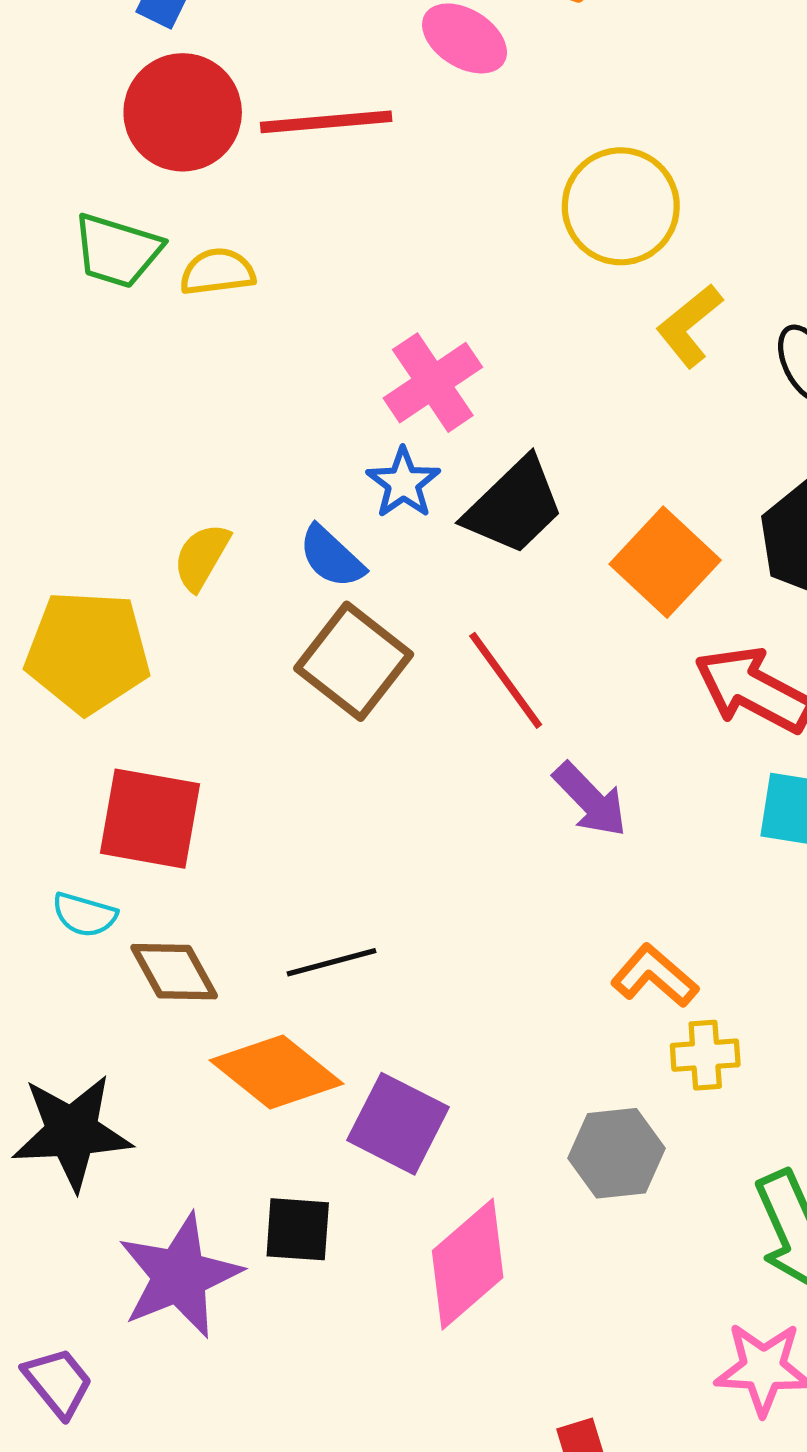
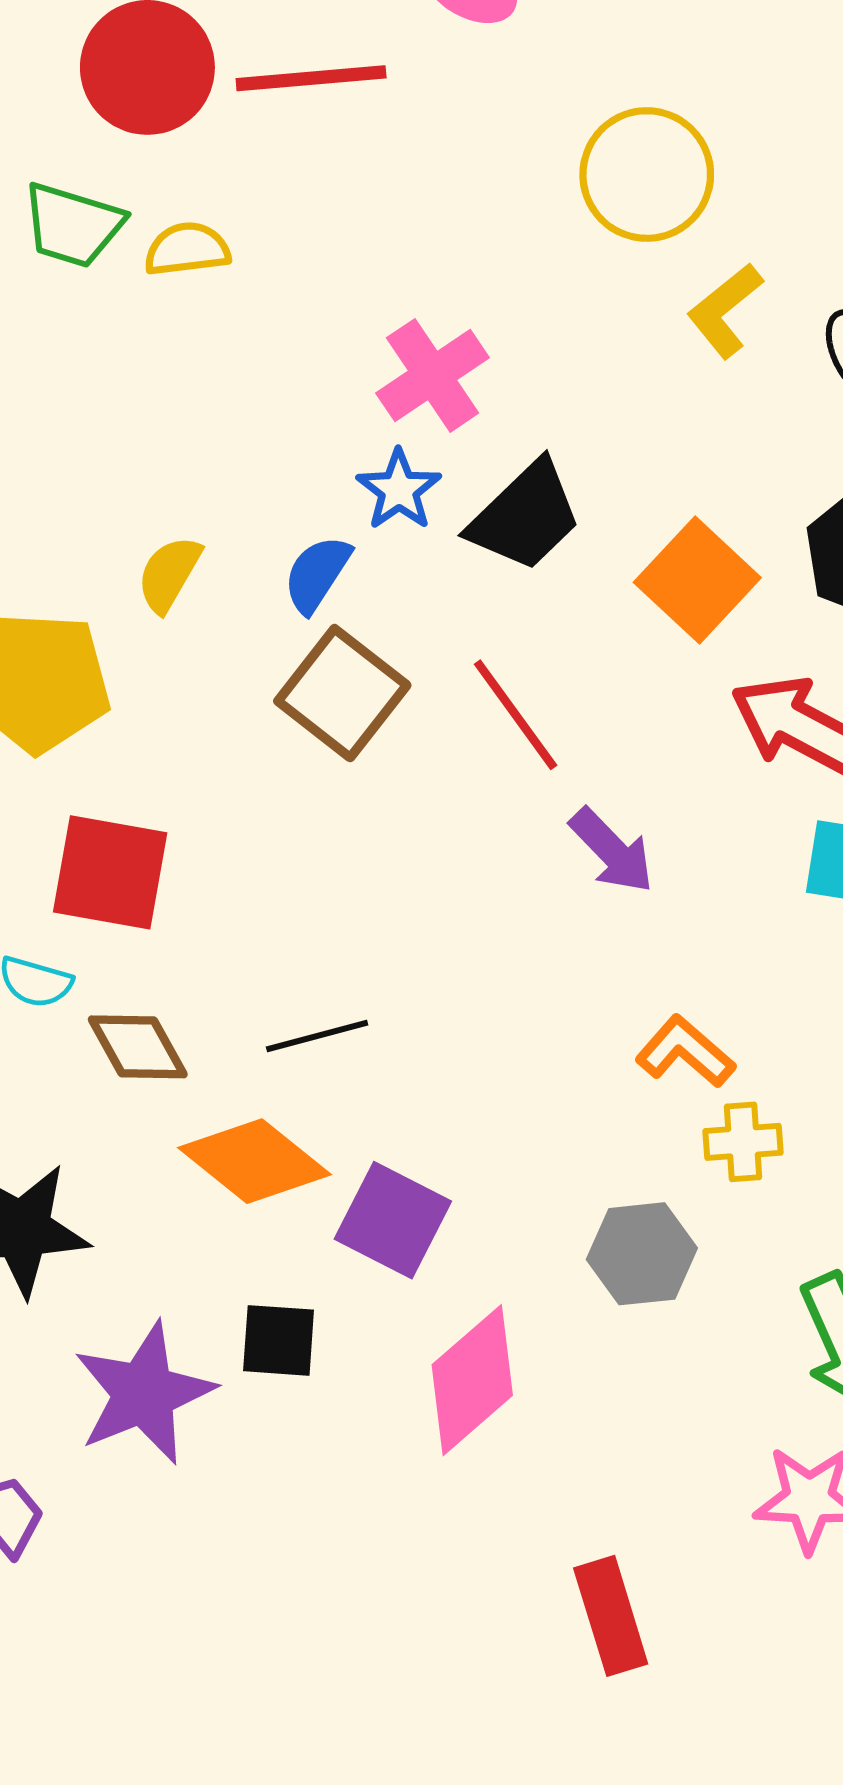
blue semicircle: (331, 557) -> (317, 574), turned 80

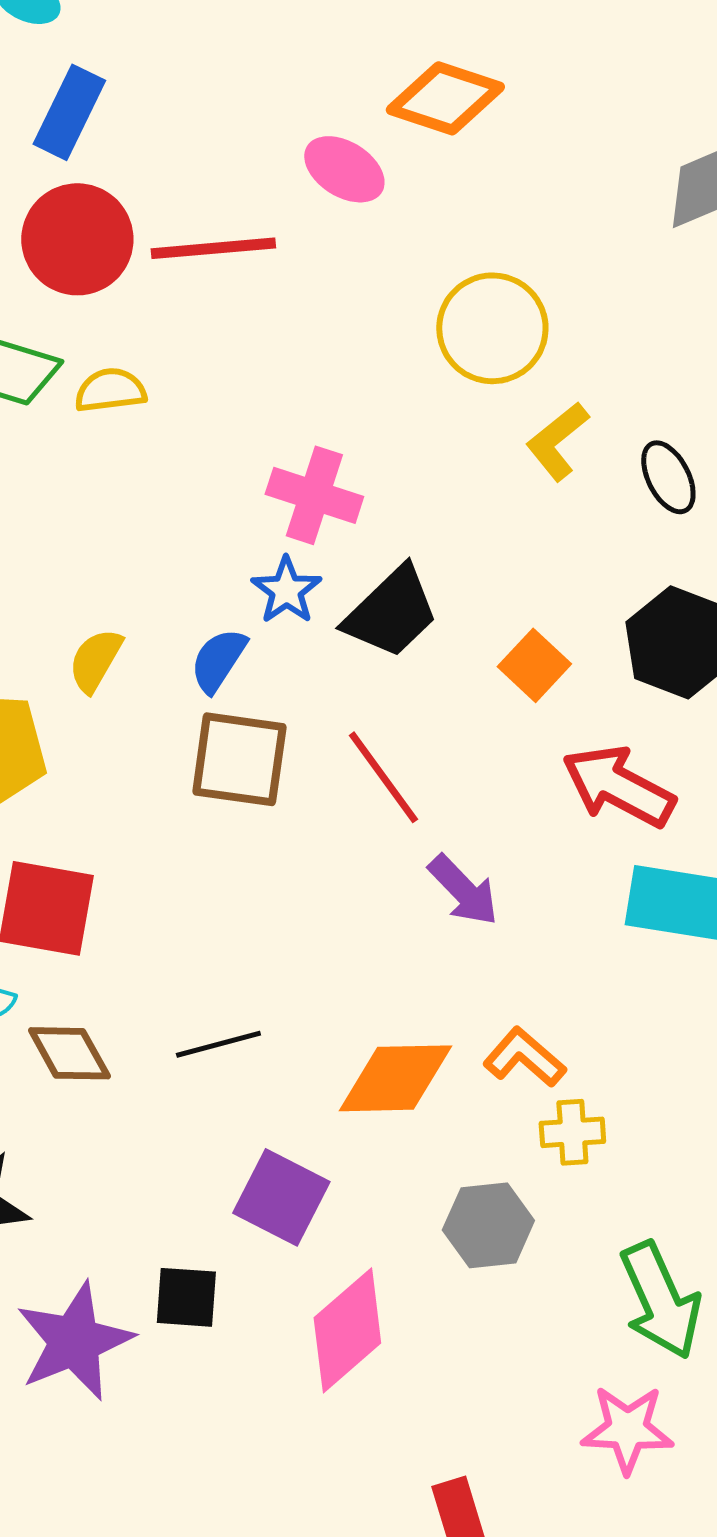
pink cross: (433, 375) -> (314, 495), turned -38
orange square: (697, 580) -> (534, 665), size x0.7
brown square: (342, 693) -> (239, 759), turned -30
orange diamond: (254, 1161) -> (395, 1078), moved, turned -40

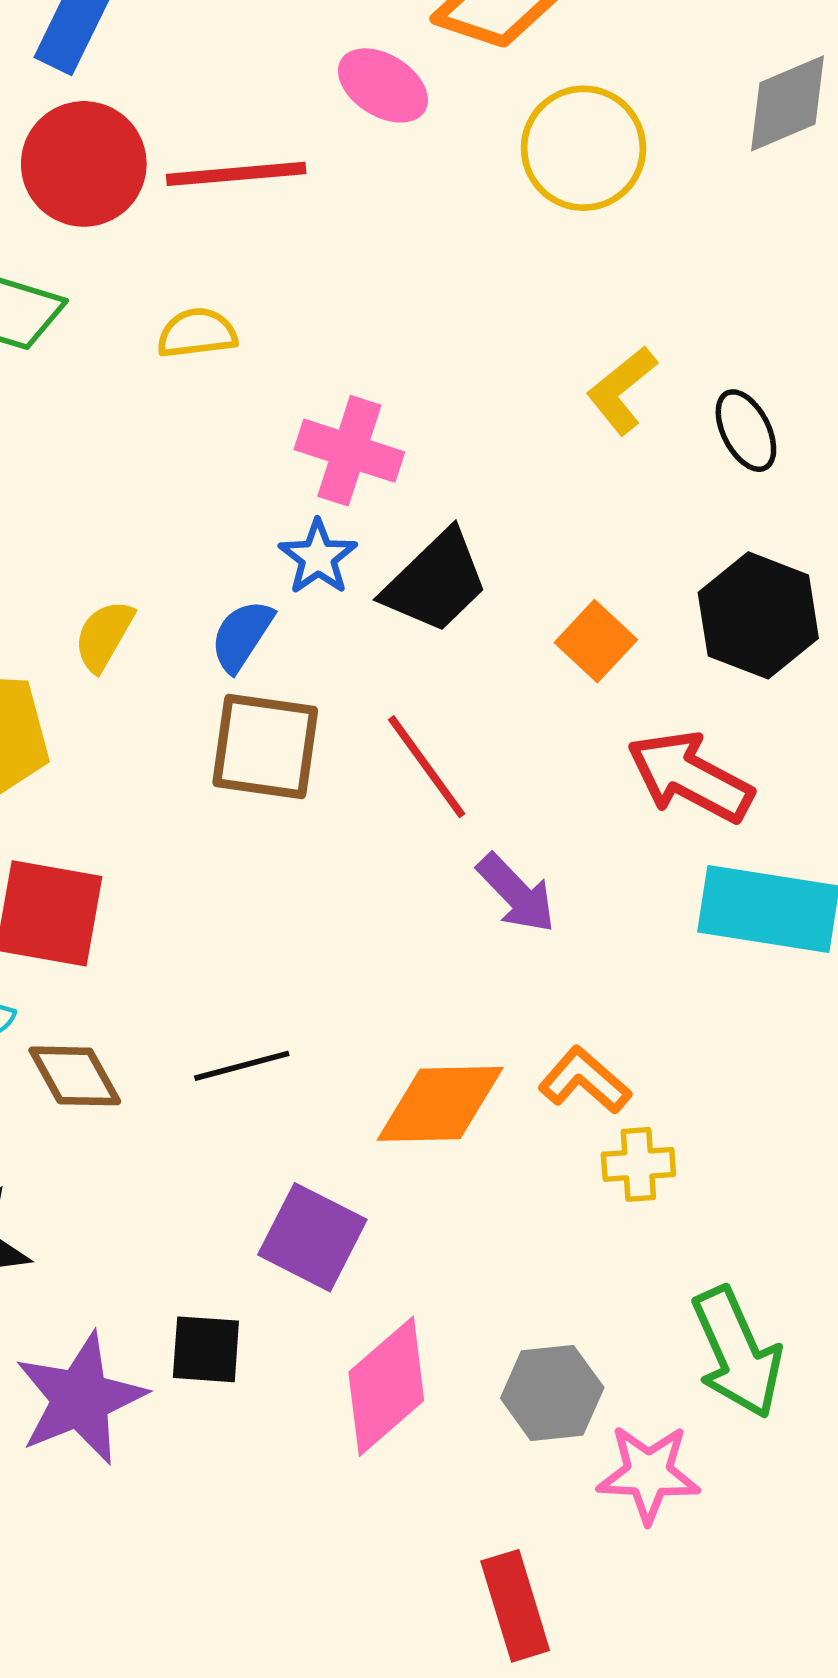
yellow circle: (492, 328) -> (584, 148), moved
yellow semicircle: (110, 390) -> (197, 333), moved
gray hexagon: (488, 1225) -> (552, 1393), moved
pink star: (627, 1429) -> (648, 1474), moved

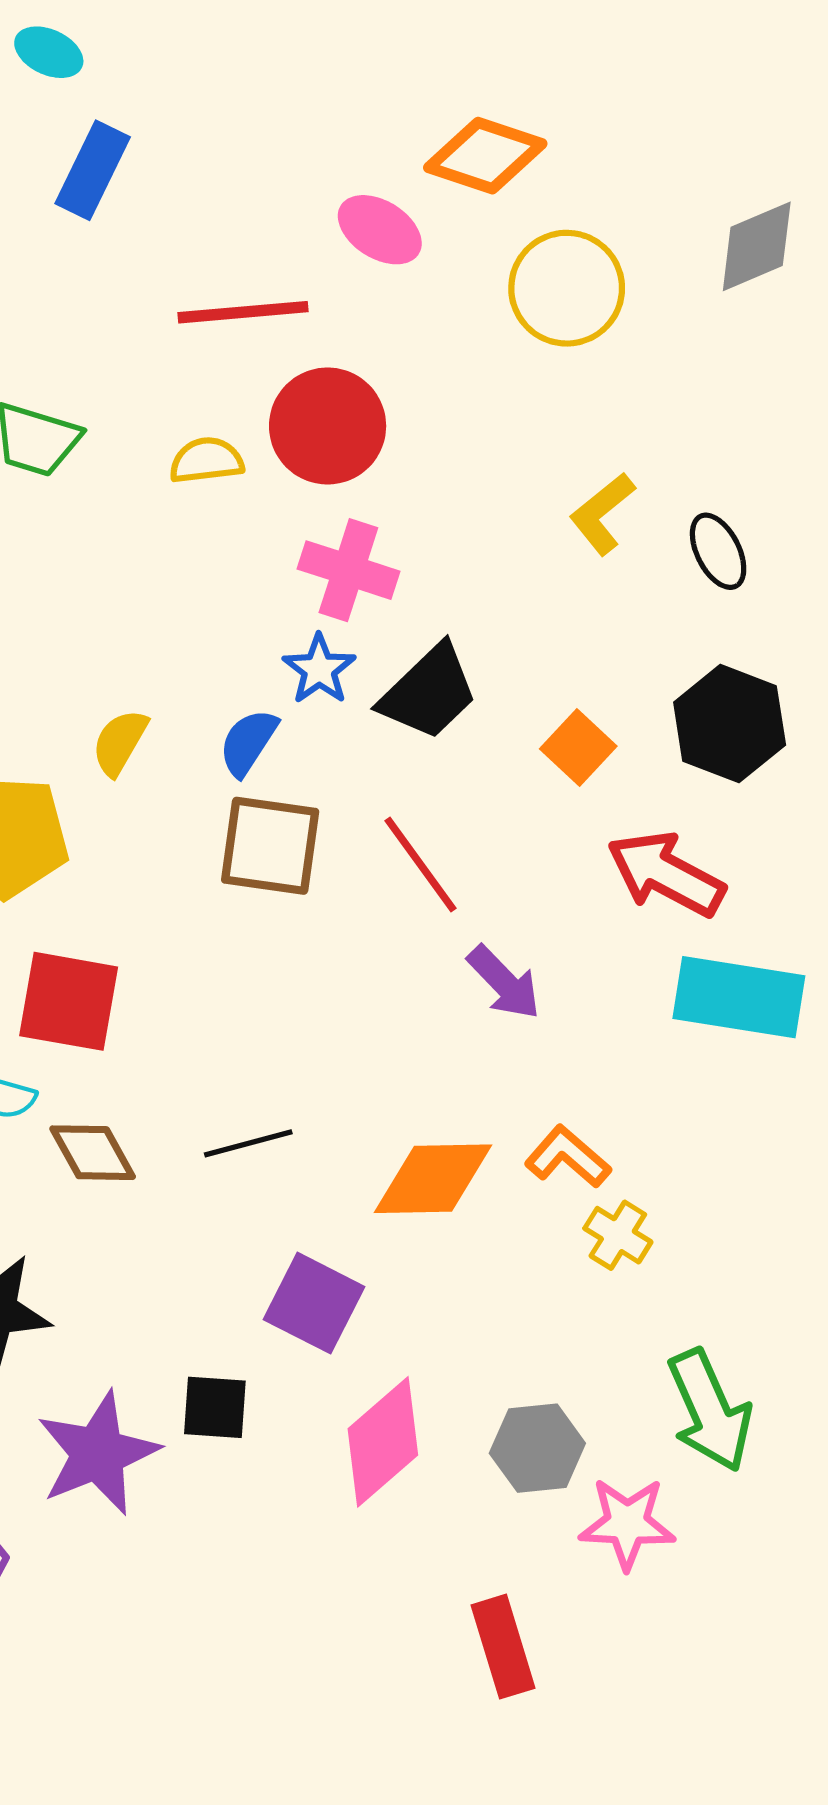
red circle: (84, 164) -> (328, 426), moved
yellow cross: (638, 1164) -> (618, 1235), turned 36

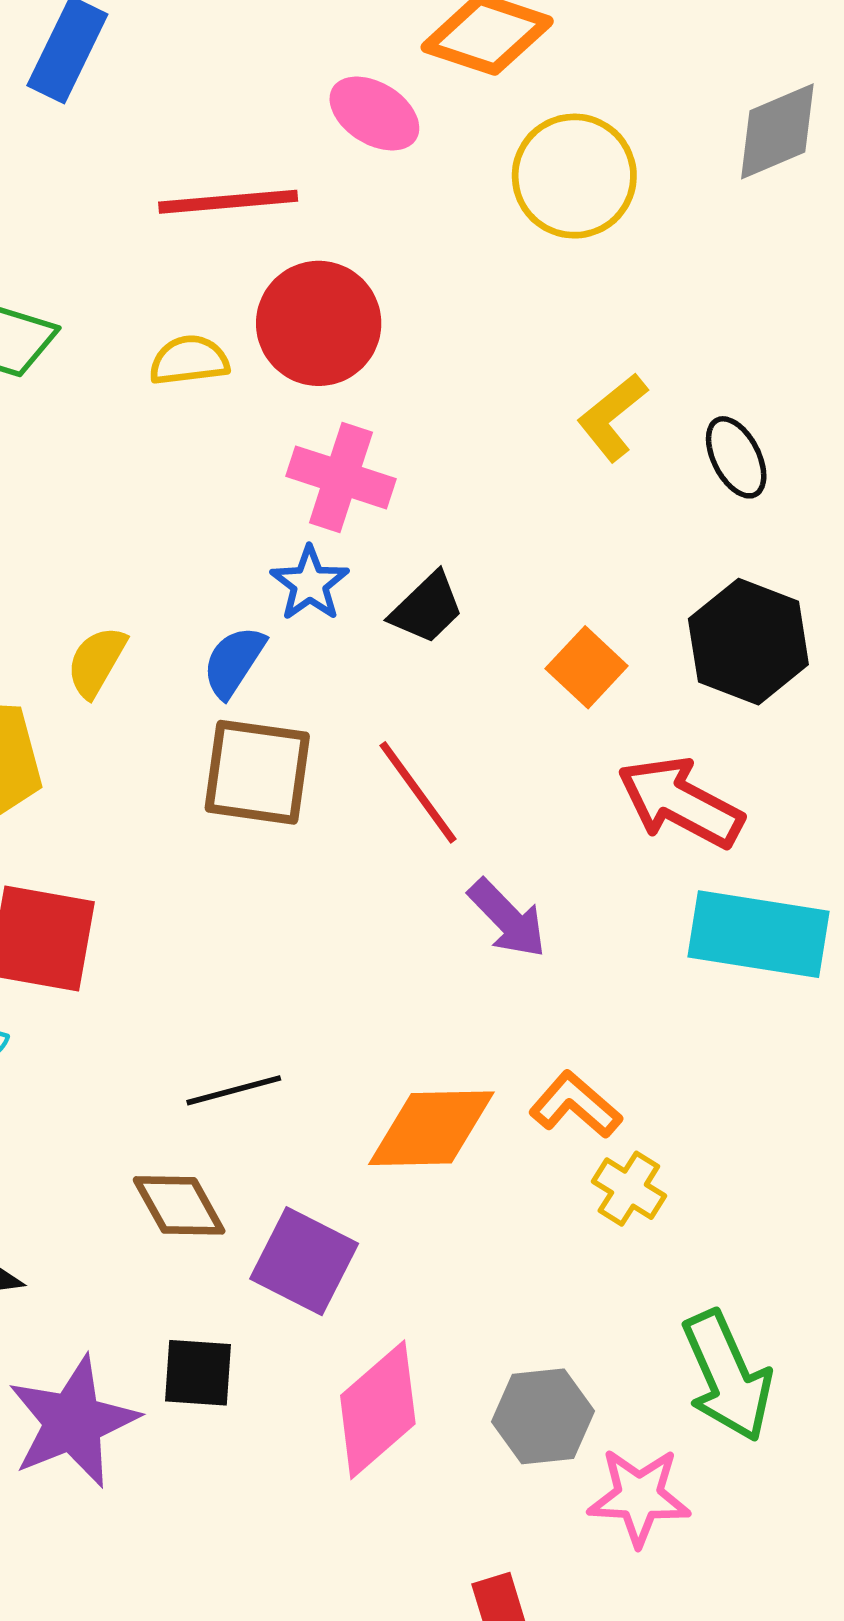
black trapezoid: (429, 692) -> (427, 608), size x0.7
brown diamond: (93, 1153) -> (179, 1205), moved

